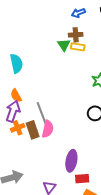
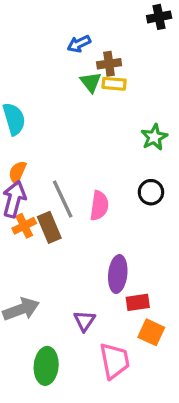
blue arrow: (78, 13) -> (79, 44), moved
orange semicircle: (16, 96) -> (17, 172), turned 56
pink semicircle: (48, 129) -> (99, 206), moved

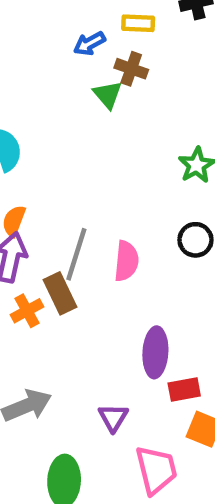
brown cross: (109, 64) -> (131, 69), turned 30
yellow rectangle: (114, 84) -> (138, 23), moved
gray line: (63, 199) -> (76, 254), turned 45
orange cross: (24, 226) -> (27, 311), moved

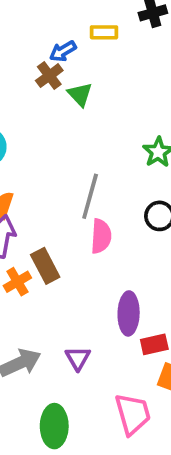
brown cross: (131, 69) -> (49, 76), moved, turned 36
gray line: (76, 254) -> (90, 196), moved
purple triangle: (113, 418) -> (78, 358), moved

